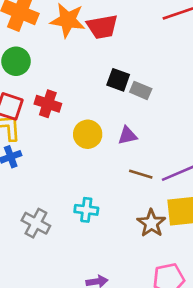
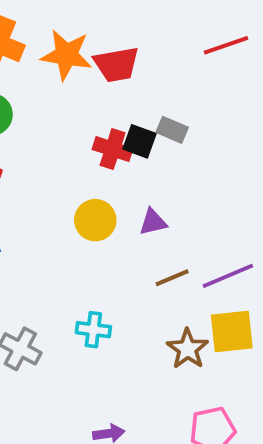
gray rectangle: (141, 90) -> (172, 130), moved
red cross: (48, 104) -> (113, 149), moved
brown line: (141, 174) -> (172, 278), turned -40

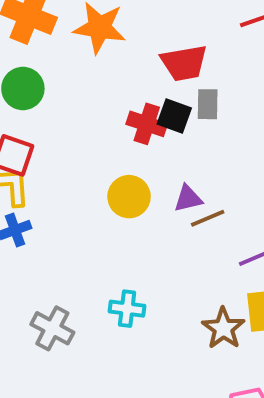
red trapezoid: (116, 65) -> (184, 63), moved
gray rectangle: (172, 130) -> (208, 104), turned 68
brown line: (172, 278) -> (208, 218), moved

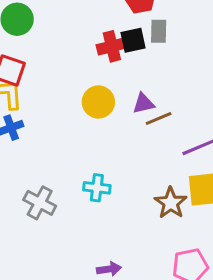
black square: (174, 116) -> (133, 40), turned -32
red cross: (147, 124) -> (112, 46), turned -32

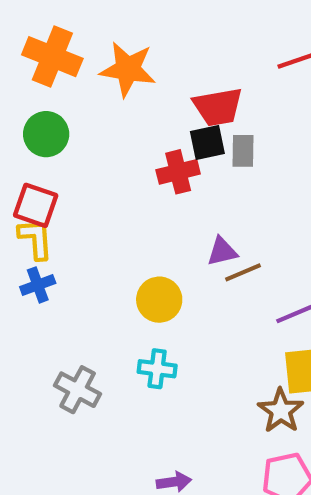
black square: (133, 40) -> (207, 143), moved
yellow circle: (98, 102) -> (159, 300), moved
brown star: (171, 203) -> (281, 411), moved

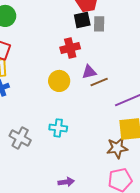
red cross: (178, 172) -> (70, 48), moved
yellow circle: (159, 300) -> (59, 81), moved
brown star: (281, 411) -> (117, 148), turned 30

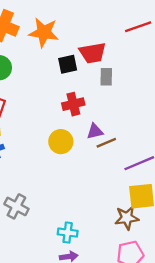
black square: (82, 20) -> (68, 64), moved
cyan cross: (58, 128) -> (68, 233), moved

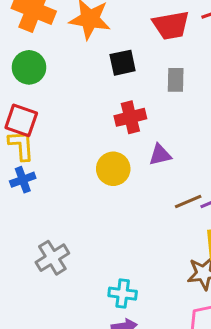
red trapezoid: (93, 53) -> (171, 25), moved
brown line: (106, 143) -> (188, 202), moved
gray cross: (16, 206) -> (52, 258), turned 30

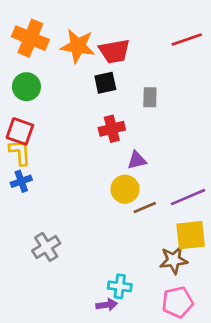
red trapezoid: (171, 25) -> (114, 51), moved
yellow circle: (113, 169) -> (125, 189), moved
brown line: (188, 202) -> (145, 208), moved
cyan cross: (123, 294) -> (120, 286), moved

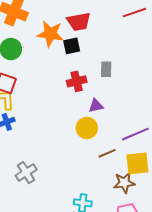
orange star: (78, 46) -> (50, 34), moved
gray rectangle: (150, 97) -> (106, 69), moved
brown line: (145, 208) -> (107, 153), moved

